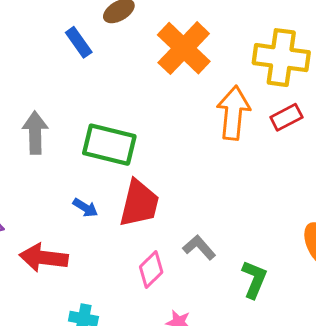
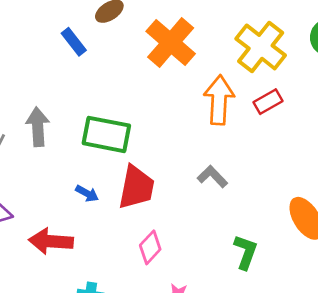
yellow cross: (281, 58) -> (261, 47), turned 33
gray L-shape: (199, 247) -> (212, 177), moved

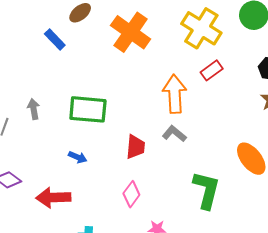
orange arrow: (219, 100) -> (175, 94), moved
gray arrow: (38, 127) -> (34, 109), size x0.7
red trapezoid: (136, 187) -> (135, 147), moved, size x0.7
green L-shape: (246, 252) -> (206, 190), size x1.4

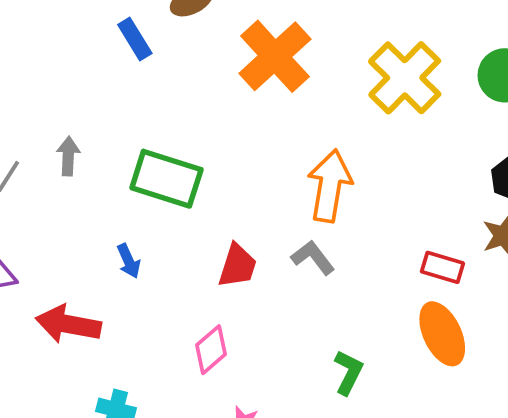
red rectangle: (212, 70) -> (442, 267), moved, turned 40
blue arrow: (78, 157) -> (129, 261), turned 30
green L-shape: (206, 190) -> (348, 372), size x0.6

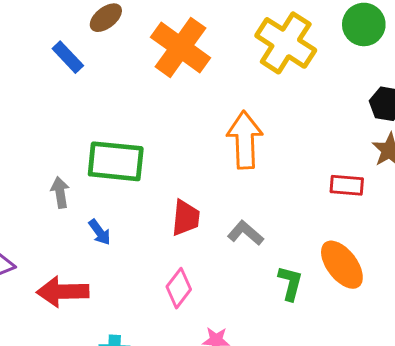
gray arrow: (68, 156) -> (60, 192), moved
gray L-shape: (313, 258) -> (245, 233), moved
orange ellipse: (442, 334) -> (342, 265), moved

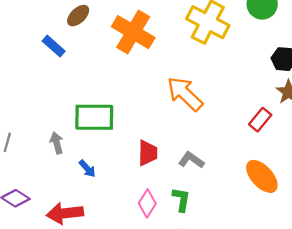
orange arrow: (245, 140) -> (185, 94), turned -39
red rectangle: (347, 185) -> (260, 120), turned -50
green L-shape: (290, 283) -> (181, 199), moved

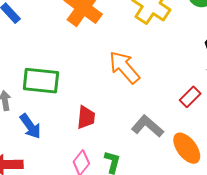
gray L-shape: (191, 160) -> (148, 126), moved, size x1.4
blue arrow: (87, 169) -> (30, 126), size x1.5

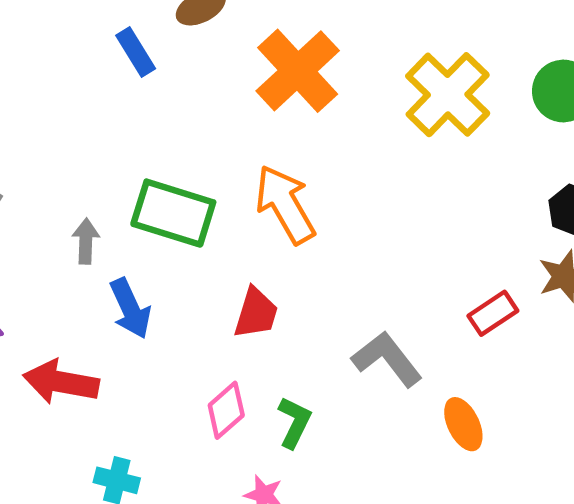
orange arrow: (124, 67) -> (285, 204), moved
orange ellipse: (187, 148) -> (463, 424), size x0.7

